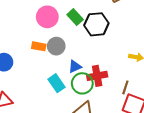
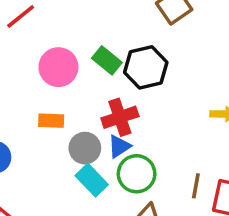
gray circle: (56, 46) -> (85, 148), moved
red cross: (97, 76) -> (120, 117), moved
brown line: (125, 87) -> (196, 186), moved

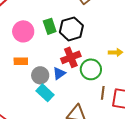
green rectangle: (107, 60) -> (50, 26), turned 35
red cross: (120, 117) -> (71, 57), moved
green circle: (137, 174) -> (91, 69), moved

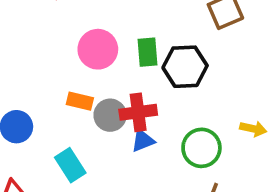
red cross: (71, 57) -> (138, 112), moved
gray circle: (40, 75) -> (110, 115), moved
cyan rectangle: (45, 93) -> (70, 165), moved

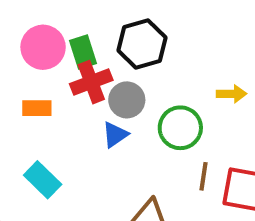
green rectangle: (148, 52) -> (83, 52), moved
red cross: (138, 112) -> (91, 82), moved
gray circle: (110, 115) -> (127, 100), moved

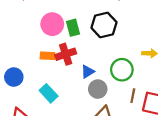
red cross: (91, 82) -> (66, 54), moved
gray circle: (127, 100) -> (98, 89), moved

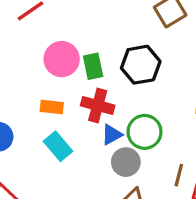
red cross: (66, 54) -> (98, 106), moved, turned 30
green circle: (122, 70) -> (145, 132), moved
cyan rectangle: (49, 93) -> (58, 146), moved

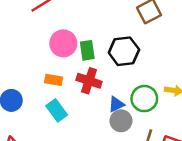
green circle: (145, 132) -> (144, 99), moved
blue triangle: (112, 135) -> (116, 104), moved
gray circle: (126, 162) -> (121, 121), moved

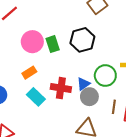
orange rectangle: (54, 80) -> (29, 73), turned -32
red cross: (89, 81) -> (61, 88), moved

